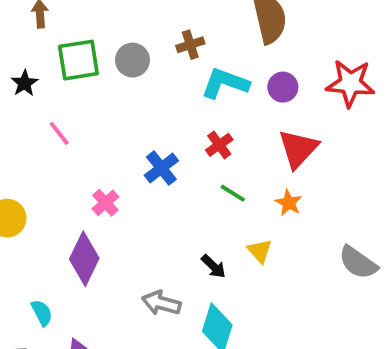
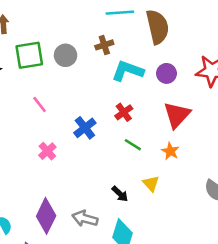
pink line: (59, 133) -> (40, 105), moved
purple diamond: (84, 259) -> (46, 216), moved

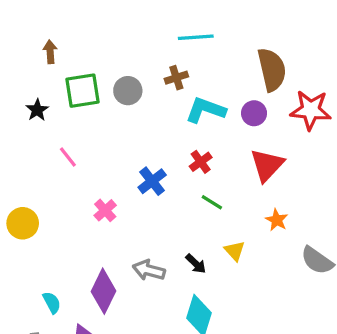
brown semicircle: (157, 27) -> (272, 70), moved
pink line: (40, 105) -> (68, 157), moved
orange star: (170, 151) -> (277, 220), moved
gray arrow: (85, 218) -> (149, 270), moved

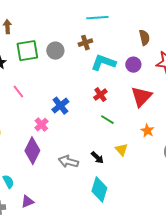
brown semicircle: (272, 70) -> (144, 38), size x0.6
blue cross: (152, 181) -> (60, 106), moved
purple diamond: (104, 291) -> (32, 151), moved

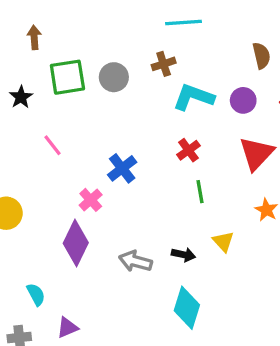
green line: (107, 120) -> (200, 192), turned 48
black arrow: (97, 158) -> (184, 255), turned -32

